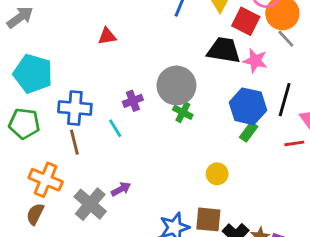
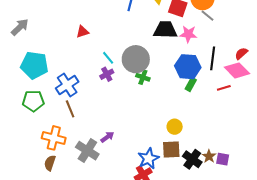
blue cross: (75, 108) -> (67, 85), turned -30
cyan line: (115, 128) -> (108, 58), moved
yellow circle: (217, 174) -> (175, 127), moved

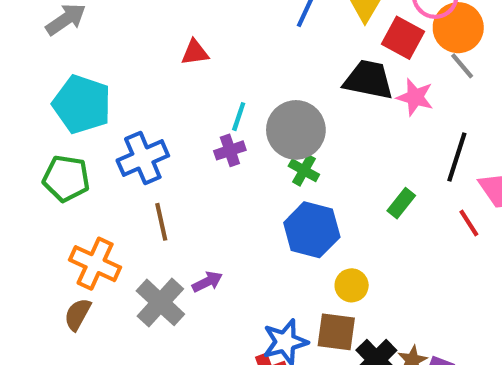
cyan line: (108, 58) -> (239, 117), turned 48
blue hexagon: (188, 67) -> (312, 230), moved
red line: (224, 88) -> (469, 223), turned 64
brown line: (70, 109) -> (161, 222), moved

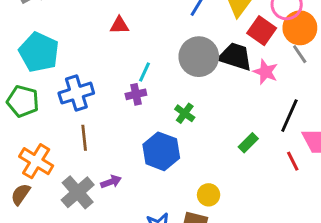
gray circle: (296, 130) -> (199, 57), moved
blue hexagon: (312, 230) -> (161, 151), moved

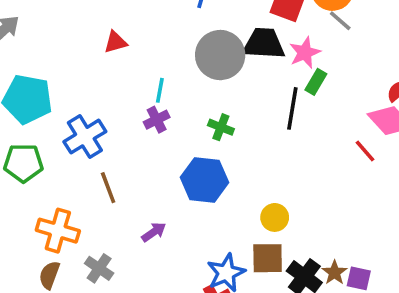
pink star: (265, 72) -> (305, 53), turned -30
black line: (289, 116) -> (292, 108), moved
green rectangle: (248, 143) -> (316, 82), moved
gray cross: (78, 192) -> (99, 268), moved, size x0.7

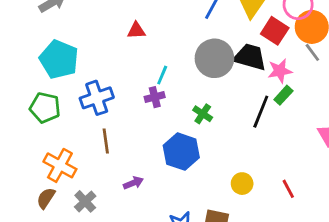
red line: (365, 151) -> (288, 189), moved
yellow circle: (275, 217) -> (242, 184), moved

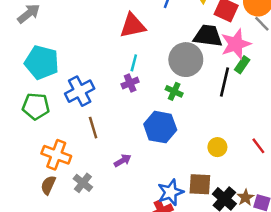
red triangle: (136, 31) -> (133, 26), moved, size x1.6
gray circle: (214, 58) -> (186, 60), moved
pink star: (280, 71) -> (236, 44), size x1.4

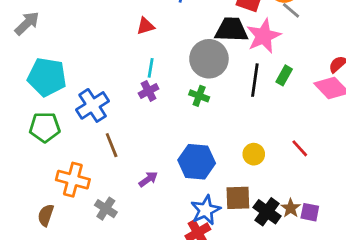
red triangle: (133, 26) -> (146, 26), size x0.6
green rectangle: (242, 65) -> (284, 75), moved
blue hexagon: (160, 127) -> (197, 162), moved
brown semicircle: (48, 185) -> (46, 215), moved

